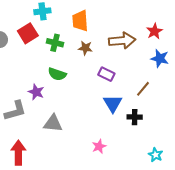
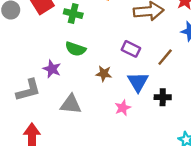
brown star: (85, 48) -> (104, 74), moved
brown line: (143, 89) -> (165, 57), moved
pink star: (99, 146) -> (123, 108), moved

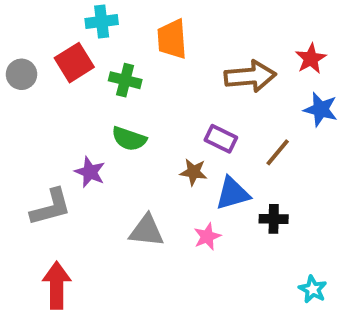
brown star: (104, 74) -> (194, 172), moved
blue triangle: (138, 82) -> (233, 194), turned 45
gray triangle: (71, 104) -> (147, 231), moved

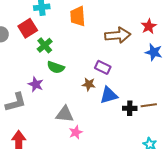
green cross: (125, 80) -> (45, 45), moved, turned 35
brown line: (278, 152) -> (149, 105), moved, turned 42
pink star: (207, 237) -> (76, 132), moved

